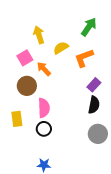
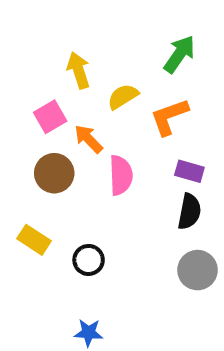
purple rectangle: (94, 85) -> (189, 171), turned 64
pink semicircle: (44, 108) -> (121, 175), moved
yellow rectangle: (17, 119) -> (34, 240), turned -49

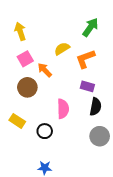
yellow arrow: (78, 70) -> (20, 31), moved
purple rectangle: (189, 171) -> (87, 86), moved
pink semicircle: (121, 175) -> (63, 109), moved

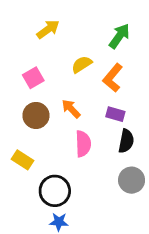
yellow arrow: (20, 31) -> (48, 29), moved, turned 72
orange L-shape: (85, 59) -> (113, 78), turned -30
orange arrow: (45, 70) -> (71, 109), moved
black circle: (45, 131) -> (55, 191), moved, size x1.5

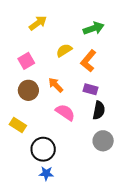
green arrow: (119, 36) -> (94, 28), turned 36
pink semicircle: (83, 144) -> (65, 112), turned -54

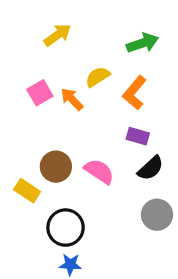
orange arrow: (56, 85) -> (72, 99), moved
brown circle: (28, 90) -> (56, 167), moved
black semicircle: (99, 110) -> (151, 168), turned 36

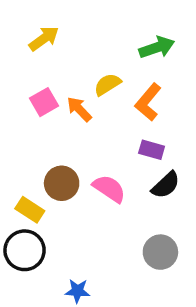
yellow arrow: (58, 35) -> (44, 39), moved
gray circle: (157, 215) -> (160, 252), moved
black circle: (66, 228) -> (25, 250), moved

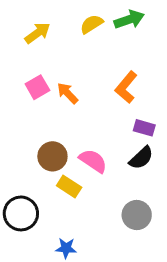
green arrow: (157, 47) -> (129, 20), moved
yellow semicircle: (107, 84) -> (92, 24), moved
purple rectangle: (152, 150) -> (144, 128), moved
yellow rectangle: (30, 210) -> (69, 186), moved

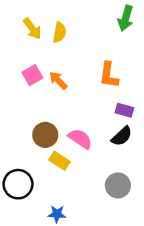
green arrow: (129, 20) -> (126, 18), moved, turned 125
yellow semicircle: (92, 24) -> (60, 32), moved, turned 132
yellow arrow: (37, 33) -> (32, 29), turned 90
orange L-shape: (126, 87) -> (109, 75), turned -32

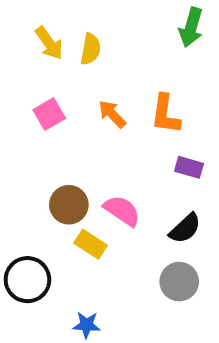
orange arrow: (58, 80) -> (112, 114), moved
black semicircle: (122, 136) -> (185, 228), moved

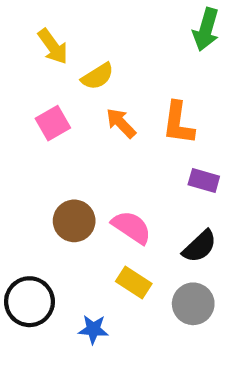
yellow semicircle: (91, 49) -> (98, 76), moved, turned 48
yellow rectangle: (91, 244) -> (134, 283), moved
blue star: (87, 325) -> (93, 329), moved

